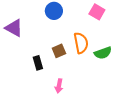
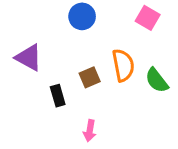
purple triangle: (14, 28) -> (29, 58), moved
green semicircle: (103, 53) -> (157, 80), turned 72

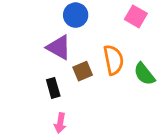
purple triangle: (29, 58) -> (59, 47), moved
pink arrow: (90, 131) -> (60, 123), moved

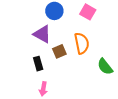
pink square: (136, 16) -> (88, 12), moved
green semicircle: (144, 74) -> (105, 67), moved

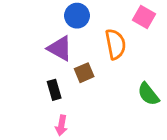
pink square: (88, 12) -> (144, 17), moved
orange semicircle: (82, 43) -> (115, 44), moved

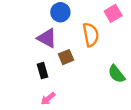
pink square: (144, 17) -> (113, 13), turned 30
pink arrow: (61, 125) -> (48, 99), turned 40

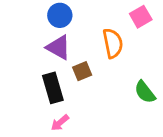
blue circle: (60, 12) -> (60, 15), moved
black rectangle: (42, 71) -> (53, 88), size x1.5

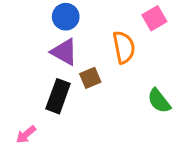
black rectangle: (53, 88) -> (58, 96), turned 36
pink arrow: (60, 123) -> (26, 134), moved

